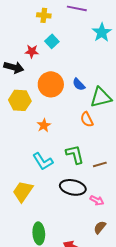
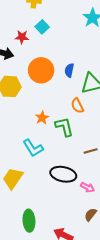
blue semicircle: (79, 84) -> (69, 70), turned 56
orange star: (44, 125) -> (42, 118), moved
green L-shape: (75, 154) -> (64, 127), moved

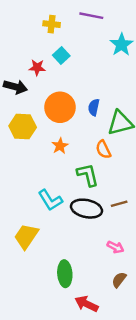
orange star: (42, 118) -> (60, 146), moved
black ellipse: (63, 174) -> (87, 209), moved
green ellipse: (29, 221) -> (65, 274), moved

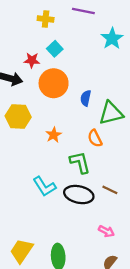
orange circle: (60, 107) -> (54, 83), moved
brown line: (119, 204) -> (110, 190), turned 42
yellow trapezoid: (26, 236) -> (21, 251), moved

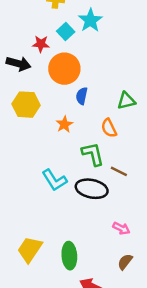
cyan star: (112, 39) -> (90, 20), moved
blue semicircle: (86, 98) -> (82, 96), moved
green triangle: (111, 113) -> (126, 101), size x0.7
brown line: (110, 190) -> (119, 171), moved

